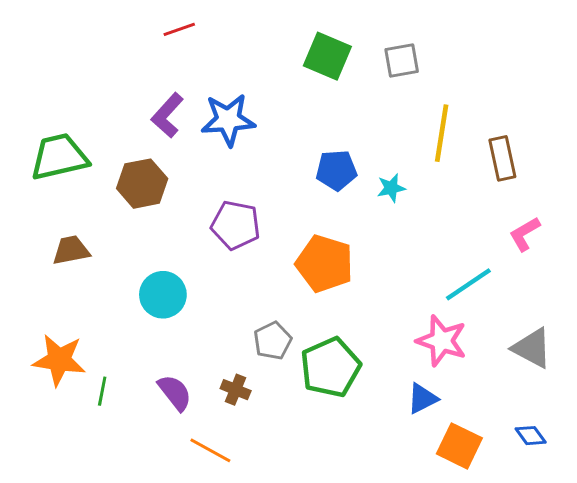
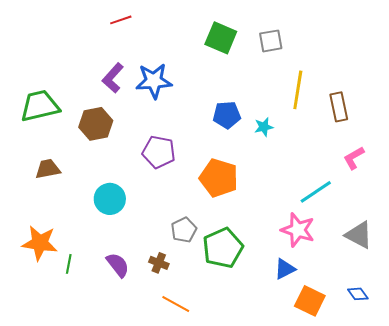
orange line: (210, 450) -> (176, 304), moved

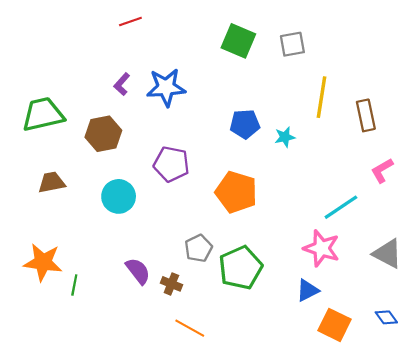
purple L-shape: (113, 78) -> (122, 84), size x0.7
cyan circle: (110, 199) -> (119, 196), moved
purple semicircle: (118, 265) -> (138, 271), moved

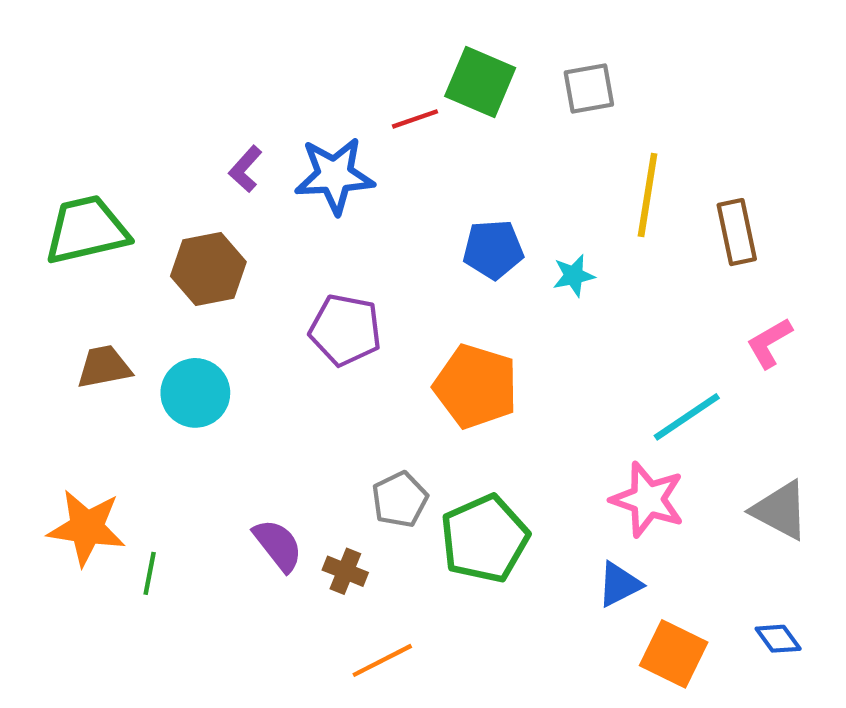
red line: (130, 21) -> (415, 119), moved
cyan circle: (119, 196) -> (195, 393), moved
orange line: (190, 328) -> (382, 660), turned -56

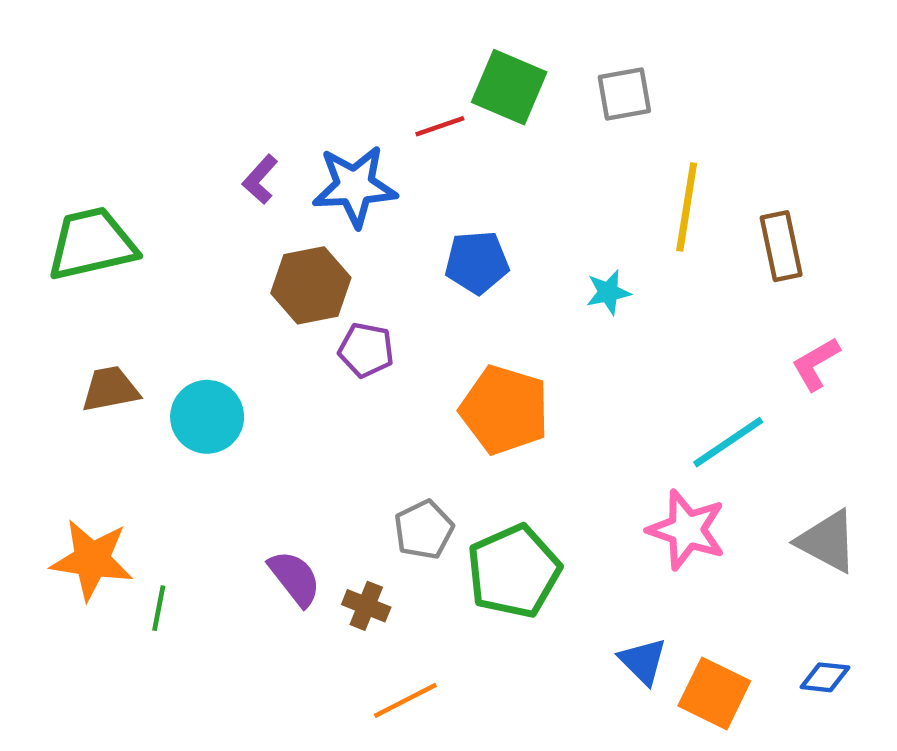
blue pentagon: (493, 249) -> (477, 262), moved
brown hexagon: (208, 269) -> (311, 285), moved
purple pentagon: (345, 330) -> (366, 350), size x0.7
blue triangle: (619, 584) -> (643, 661), moved, turned -48
blue diamond: (778, 639) -> (825, 677), turned -48

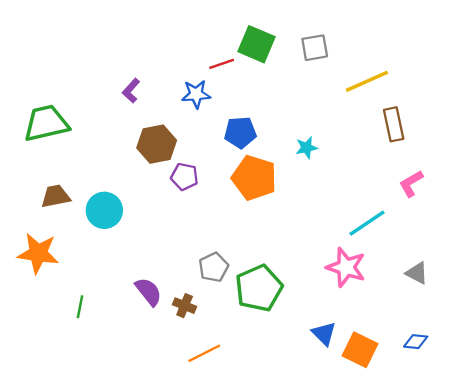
blue star: (355, 186) -> (196, 94), moved, size x0.7
yellow line: (687, 207) -> (367, 81), moved, turned 57
orange pentagon: (505, 410) -> (254, 178), moved
gray triangle: (827, 541) -> (417, 273), size x0.7
orange star: (92, 560) -> (38, 253), moved

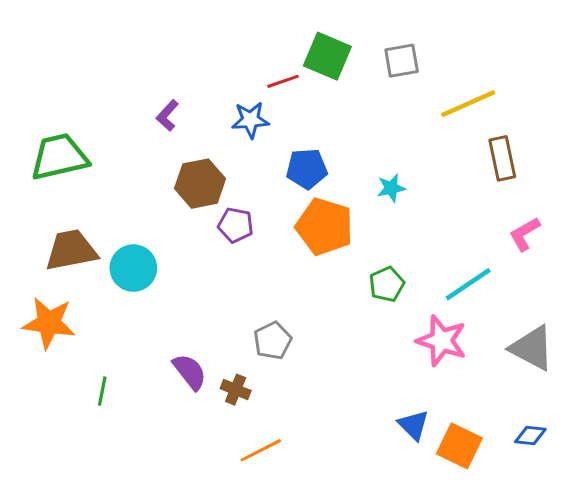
brown trapezoid: (56, 196) -> (71, 250), size x1.4
gray triangle: (417, 273) -> (532, 348), size x1.6
green pentagon: (259, 288) -> (387, 284), moved, size x0.6

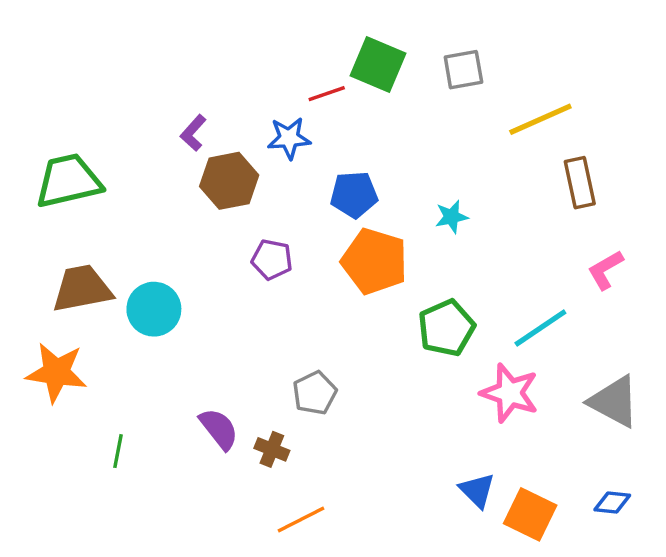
brown hexagon: (200, 184) -> (229, 181), moved
green pentagon: (387, 284) -> (446, 328), size x1.4

